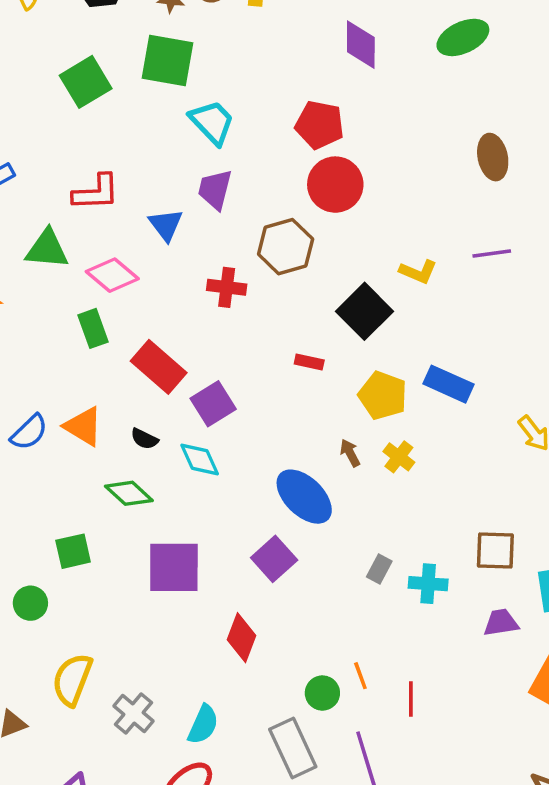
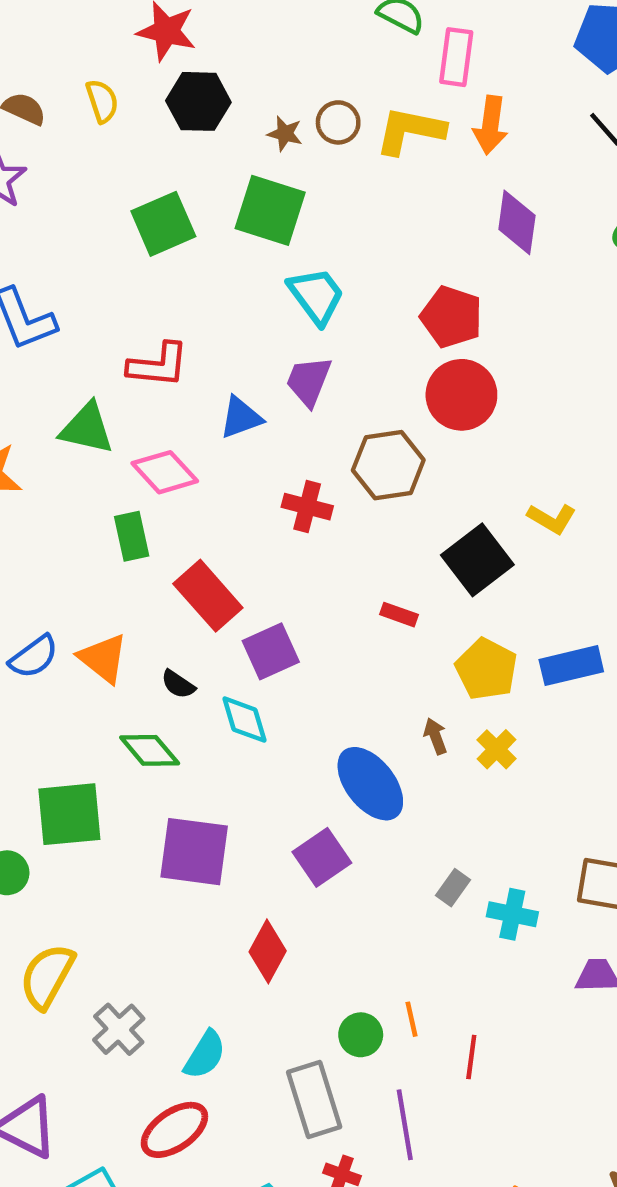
blue triangle: (166, 225) -> (241, 418), turned 39
blue rectangle: (449, 384) -> (571, 666), turned -45
green square: (73, 551) -> (69, 814), size x1.5

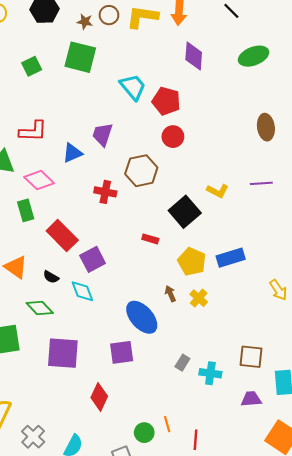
green square: (163, 224) -> (32, 66), size x0.7
cyan trapezoid: (316, 296) -> (133, 87), moved
red circle: (461, 395) -> (173, 137), size x0.7
purple square: (322, 857) -> (122, 352), turned 30

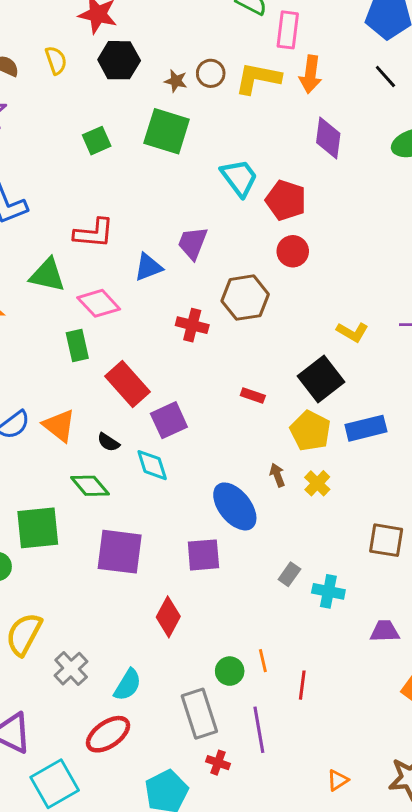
black square: (185, 212) -> (321, 379), moved
brown square: (251, 357) -> (386, 540), moved

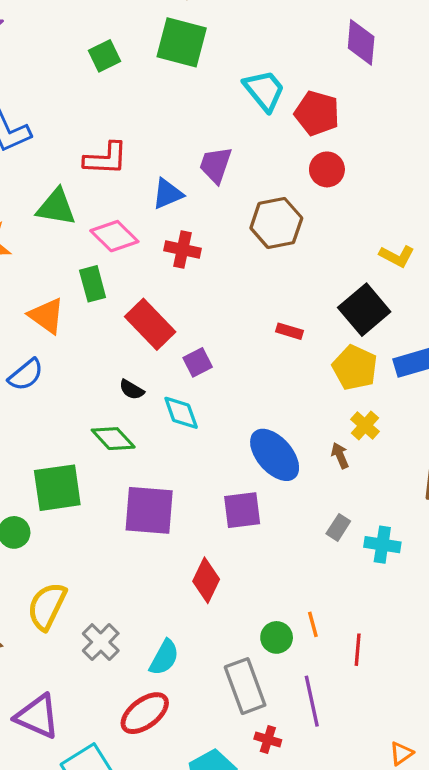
red cross: (192, 325) -> (182, 250), moved
purple square: (169, 420) -> (198, 362), size x0.7
orange triangle: (59, 426) -> (47, 316), moved
brown arrow: (277, 475) -> (340, 455), moved

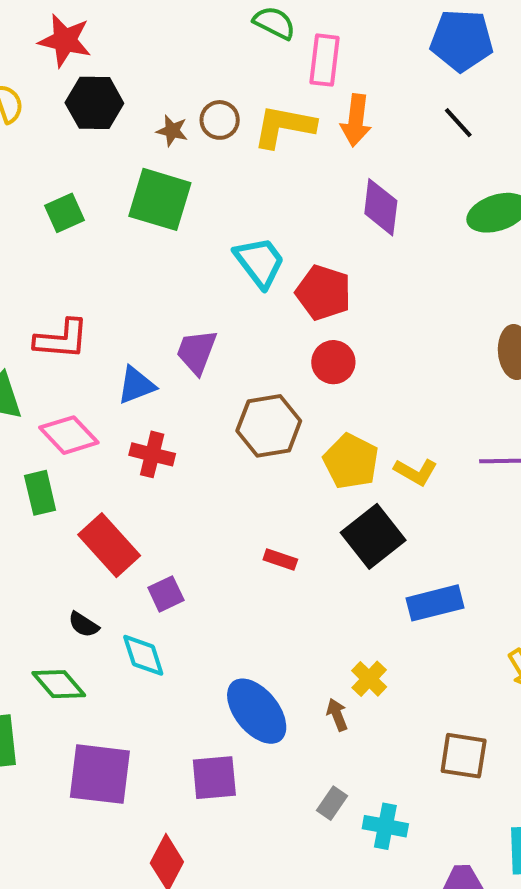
yellow pentagon: (355, 368) -> (351, 461), moved

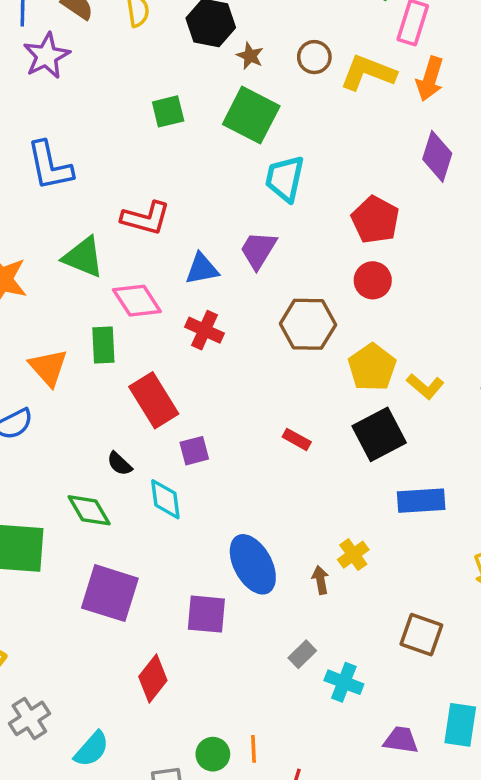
brown star: (172, 131) -> (250, 56), moved
cyan trapezoid: (260, 262) -> (285, 179), moved, turned -141

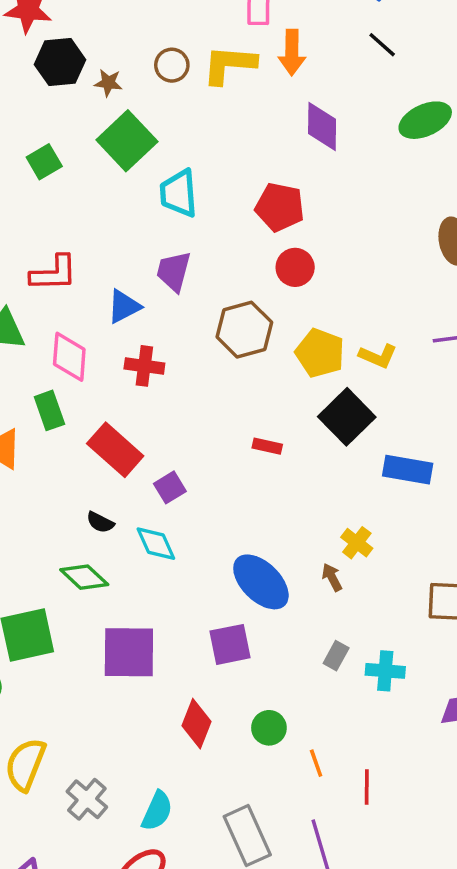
green square: (251, 115) -> (127, 141), turned 36
pink diamond: (137, 301) -> (69, 357), turned 54
blue rectangle: (421, 501) -> (408, 470), turned 30
green circle: (213, 754) -> (269, 728), moved

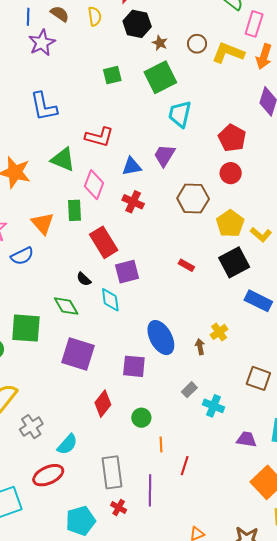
purple square: (170, 487) -> (127, 272), size x1.4

